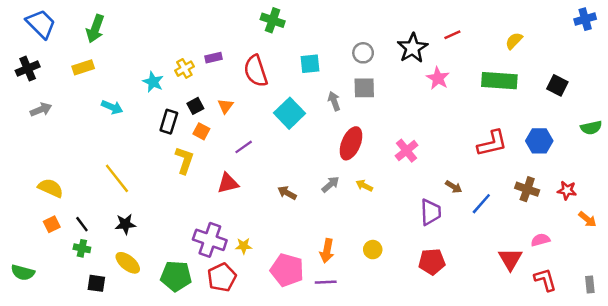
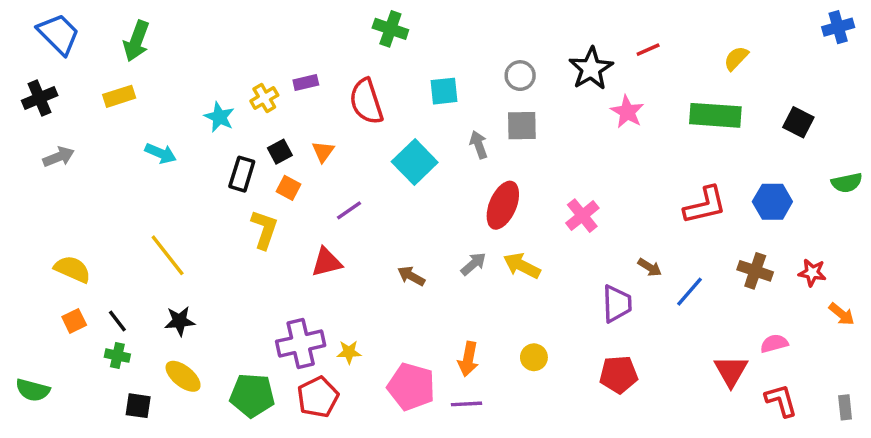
yellow arrow: (364, 186) -> (522, 266), size x1.5
purple cross: (210, 240) -> (301, 343), turned -32

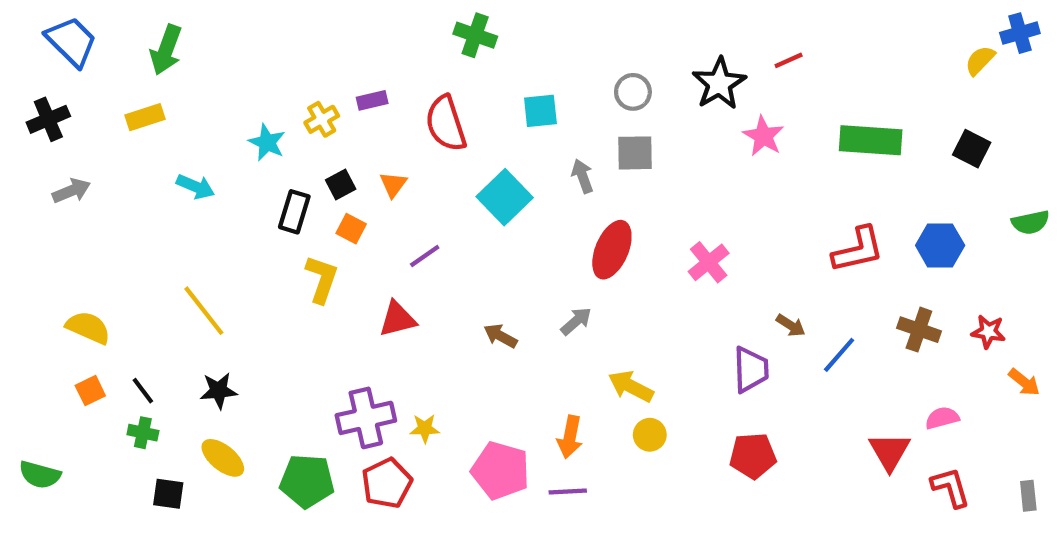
yellow semicircle: (736, 58) -> (980, 60), moved
yellow arrow: (522, 266) -> (631, 386), moved

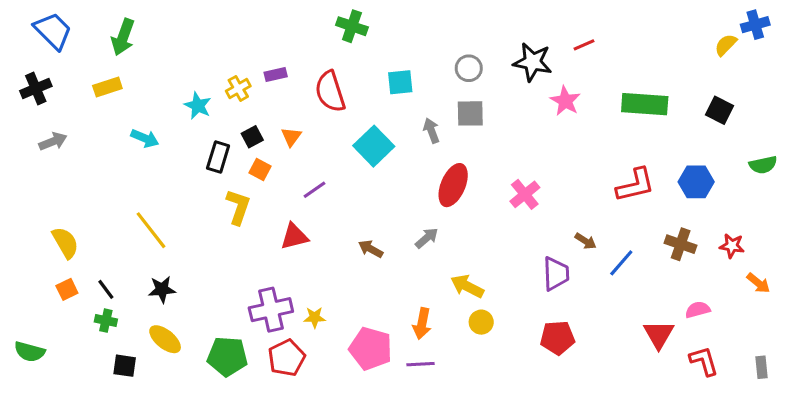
black star: (719, 84) -> (533, 62), turned -30
yellow semicircle: (88, 327) -> (65, 243), turned 36

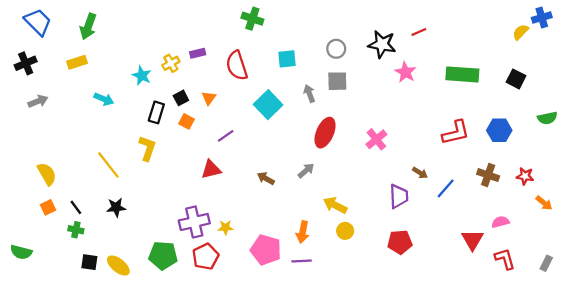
yellow L-shape: (238, 207) -> (147, 148), moved
yellow ellipse: (165, 339) -> (118, 265), moved
gray rectangle: (762, 367) -> (546, 263), turned 32

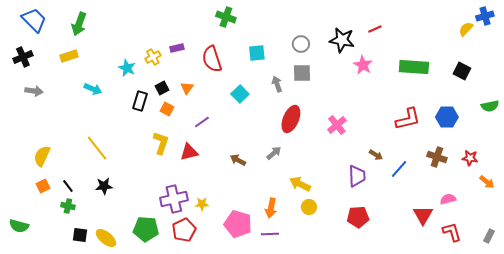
gray arrow: (38, 101) -> (34, 91), turned 30
cyan square: (268, 105) -> (240, 94), size x0.7
yellow L-shape: (147, 148) -> (161, 143), moved
yellow semicircle: (47, 174) -> (42, 156), turned -125

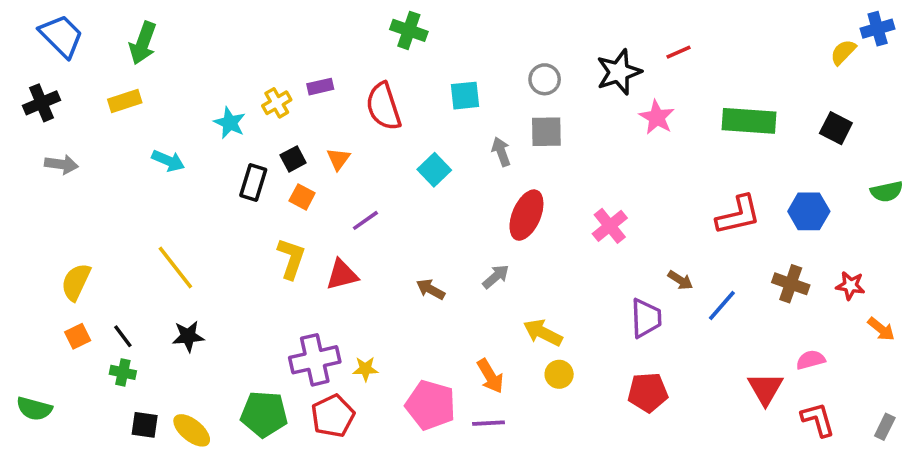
black star: (342, 40) -> (619, 72), turned -30
orange arrow: (271, 208) -> (490, 376), turned -42

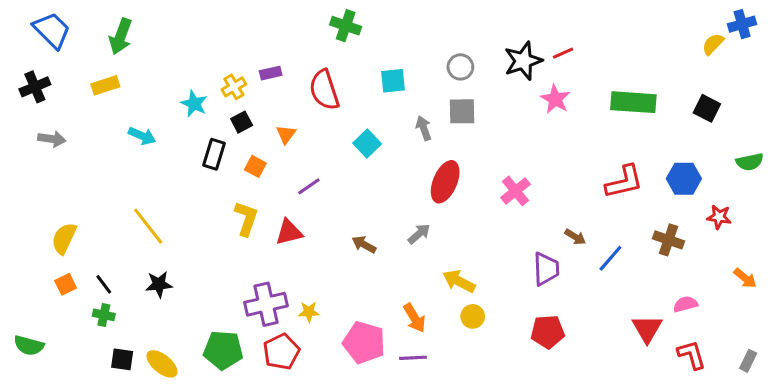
red line: (679, 52) -> (563, 53), moved
black square: (293, 159) -> (242, 122), moved
red star: (850, 286) -> (719, 217), moved

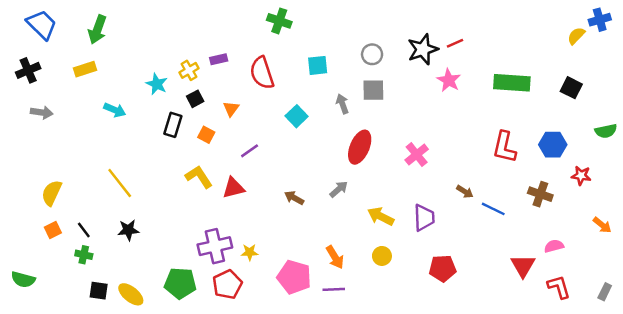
red L-shape: (624, 182) -> (504, 147), turned 116
yellow L-shape: (246, 218) -> (199, 177), turned -52
blue line: (610, 258) -> (493, 209), turned 75
purple trapezoid: (546, 269) -> (424, 218), moved
yellow arrow: (459, 281) -> (381, 216), moved

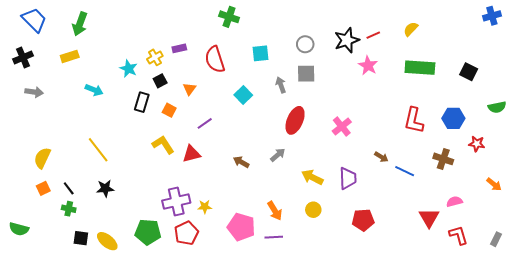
yellow semicircle: (576, 36) -> (411, 29), moved

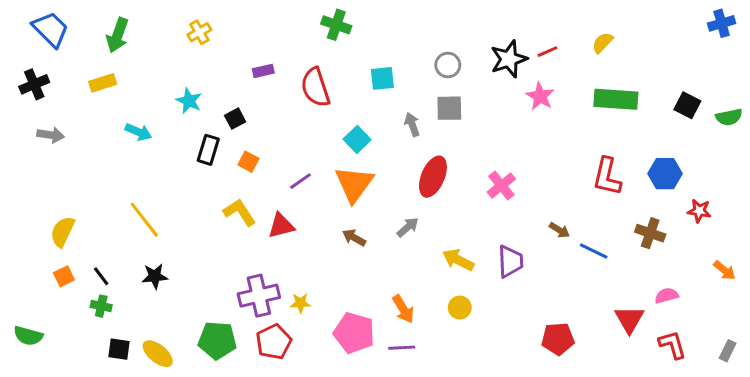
yellow cross: (155, 57) -> (199, 32), moved
orange triangle: (189, 89) -> (354, 184), moved, size x2.0
green semicircle: (497, 107) -> (729, 117), moved
red pentagon: (363, 220) -> (558, 339), moved

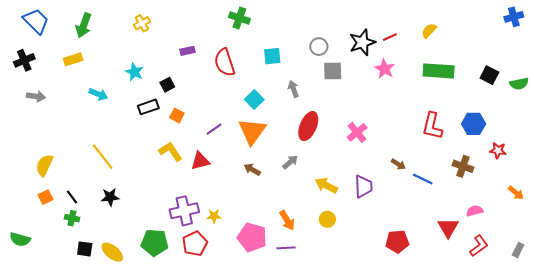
gray square: (449, 108) -> (333, 71), moved
black rectangle: (208, 150) -> (148, 107), turned 54
red L-shape: (672, 345) -> (479, 246), turned 70

